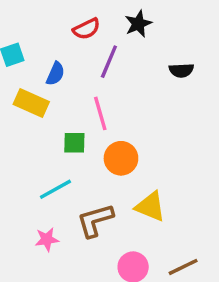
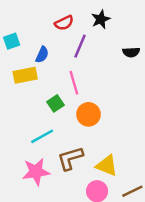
yellow rectangle: (31, 103) -> (25, 75), turned -35
green square: (74, 143) -> (56, 103), turned -35
yellow triangle: (150, 207) -> (107, 166), moved
pink star: (47, 239) -> (36, 172), size x1.6

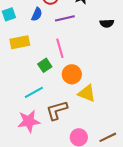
purple line: (80, 46) -> (65, 18), turned 54
blue semicircle: (42, 55) -> (37, 14), moved
yellow triangle: (107, 166) -> (87, 93), moved

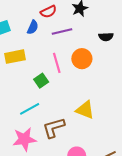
orange circle: (72, 74) -> (82, 59), moved

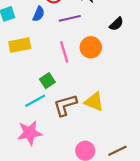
black semicircle: (106, 37) -> (116, 24), turned -40
green square: (41, 81) -> (47, 81), moved
brown L-shape: (54, 128) -> (65, 105), moved

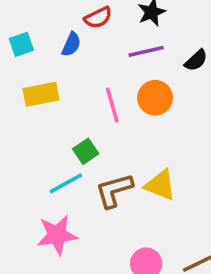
purple line: (70, 18) -> (146, 51), moved

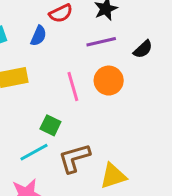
green square: (86, 151) -> (50, 125), turned -30
yellow triangle: (160, 185) -> (113, 176), moved, turned -40

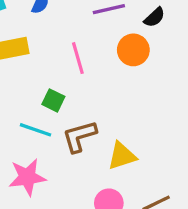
orange circle: (109, 81) -> (133, 50), moved
cyan line: (34, 152) -> (35, 130), turned 48

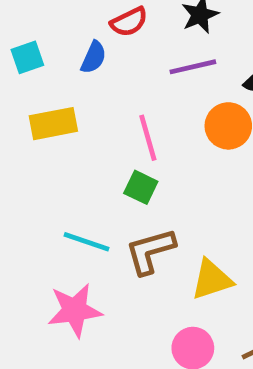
green square: (53, 100) -> (141, 187), moved

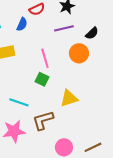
brown L-shape: (150, 251) -> (43, 120), moved
yellow triangle: (212, 280) -> (69, 98), moved

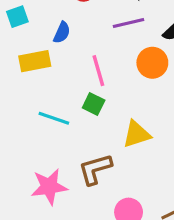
blue semicircle: (22, 24) -> (62, 33), moved
cyan line: (19, 102) -> (54, 118), moved

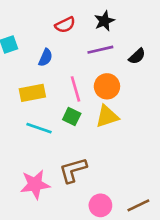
yellow rectangle: (35, 61) -> (32, 93), moved
orange circle: (152, 63) -> (107, 86), moved
yellow triangle: (136, 134) -> (107, 116), moved

